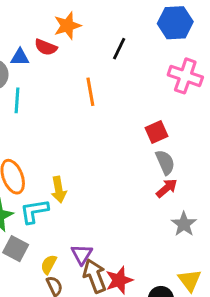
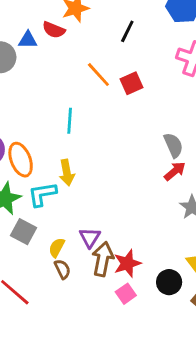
orange line: (90, 92) -> (98, 75), turned -32
cyan line: (17, 100) -> (70, 121), moved
red square: (157, 132) -> (132, 83), moved
brown arrow: (95, 276) -> (103, 259), turned 32

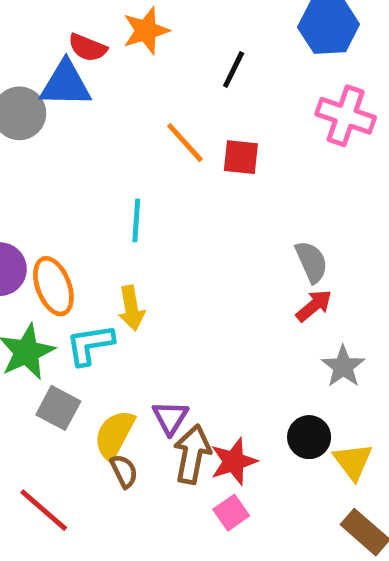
red semicircle: (54, 30) -> (88, 48), moved
blue triangle: (28, 40) -> (66, 84), size x1.6
red square: (132, 83) -> (241, 157), turned 30
yellow semicircle: (57, 248) -> (114, 435), size x1.5
black circle: (169, 282) -> (309, 437), moved

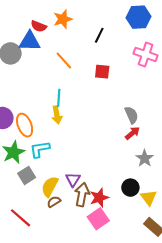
orange line: (185, 143) -> (64, 61), moved
yellow arrow: (131, 308) -> (57, 115), moved
gray square: (58, 408) -> (27, 175), turned 30
brown semicircle: (124, 471) -> (54, 202), turned -96
pink square: (231, 513) -> (98, 219), size x1.5

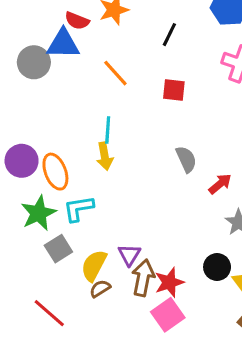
gray semicircle: (131, 115) -> (186, 159), moved

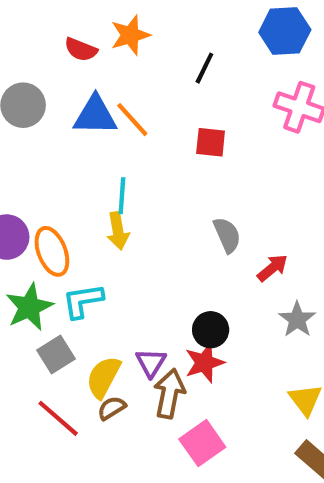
blue triangle: (63, 44) -> (95, 115), moved
black circle: (217, 267) -> (211, 330), moved
red star: (169, 282) -> (204, 363), moved
red line: (49, 313) -> (58, 418), moved

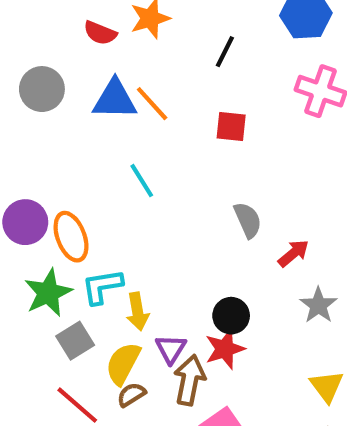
cyan line: (122, 196) -> (142, 181), turned -36
yellow arrow: (118, 231) -> (138, 311), moved

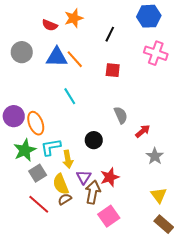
black circle: (231, 316) -> (94, 140), moved
yellow semicircle: (123, 363) -> (61, 184), turned -50

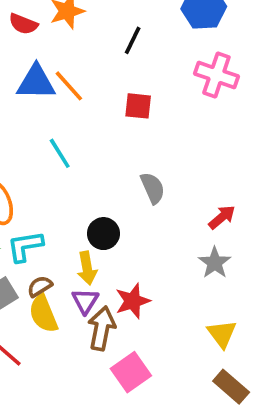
red arrow: (143, 131) -> (222, 217), moved
yellow arrow: (68, 159) -> (87, 268), moved
brown semicircle: (65, 199) -> (40, 286), moved

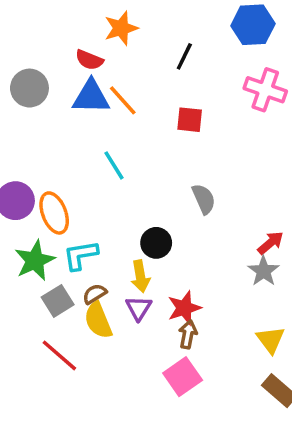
red semicircle: (23, 24) -> (89, 60), moved
red arrow: (222, 217) -> (271, 243), moved
brown arrow: (102, 328) -> (188, 334), moved, size x0.7

